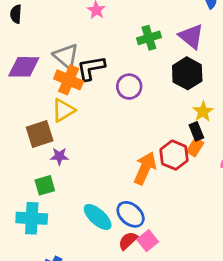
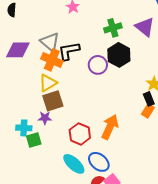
black hexagon: (187, 73) -> (119, 55), moved
brown square: (40, 134) -> (53, 101), moved
red hexagon: (174, 155) -> (80, 134), moved
cyan cross: (32, 218) -> (24, 128), moved, size x0.7

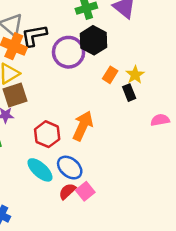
purple circle: (98, 65) -> (69, 52), size x1.4
orange rectangle: (148, 111) -> (110, 75), moved

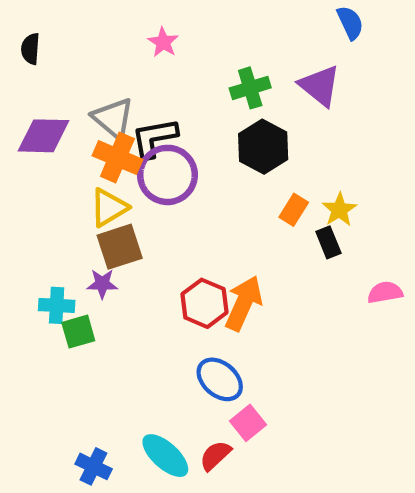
purple circle: (69, 52) -> (167, 175), moved
red hexagon: (47, 134) -> (204, 303), moved
cyan ellipse: (40, 170) -> (165, 456), moved
red semicircle: (67, 191) -> (215, 456), moved

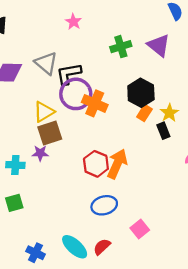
black hexagon: (263, 147) -> (141, 93), moved
orange cross: (117, 158) -> (95, 103), moved
green square: (78, 332) -> (14, 203), moved
blue ellipse: (220, 379) -> (104, 205), turned -55
pink square: (248, 423) -> (140, 229), moved

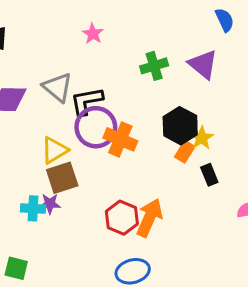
yellow star: (169, 113) -> (202, 138), moved
cyan cross: (15, 165) -> (33, 208), moved
green square: (14, 203) -> (16, 268), turned 30

